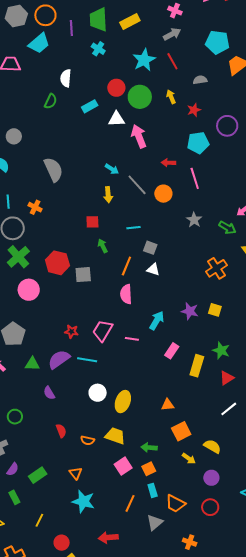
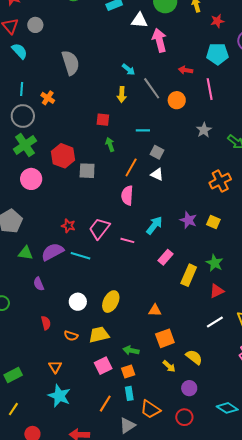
white circle: (98, 393) -> (78, 302), moved
yellow trapezoid: (115, 436) -> (99, 335), turned -40
green rectangle: (38, 475) -> (13, 375), moved

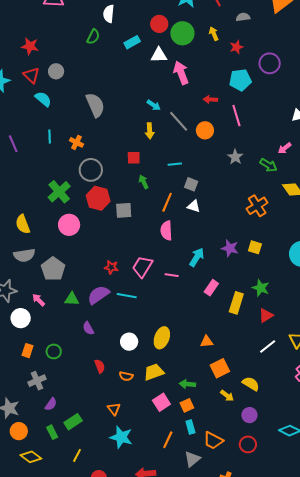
gray circle: (23, 116) -> (91, 170), moved

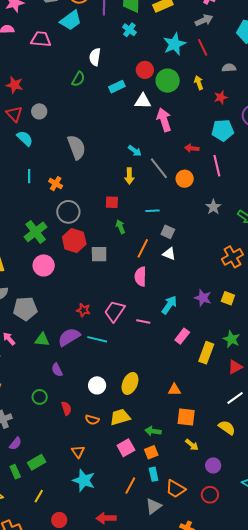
gray pentagon: (53, 269) -> (25, 309), turned 30
green circle: (54, 351) -> (40, 397), moved
orange square: (220, 368) -> (186, 417), turned 30
yellow semicircle: (251, 384) -> (227, 428), moved

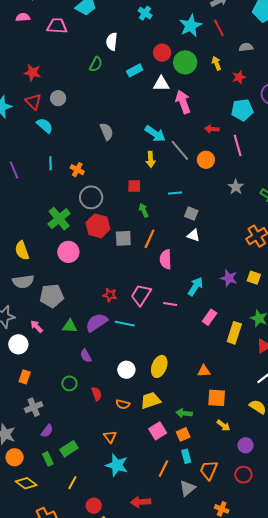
gray semicircle: (76, 147) -> (107, 132), moved, size x0.7
cyan arrow: (135, 151) -> (155, 134), size x1.5
orange line: (143, 248) -> (149, 239), moved
orange trapezoid: (176, 489) -> (209, 470), turned 85

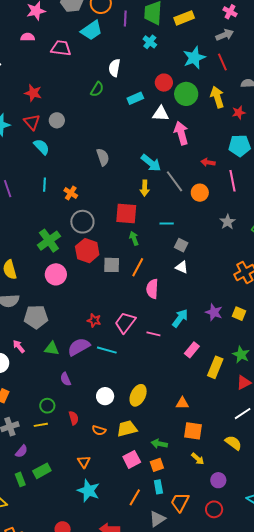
yellow arrow: (216, 63) -> (217, 97), size x1.5
red square: (134, 186) -> (126, 214), size x1.6
yellow line: (72, 483) -> (41, 425), moved, turned 48

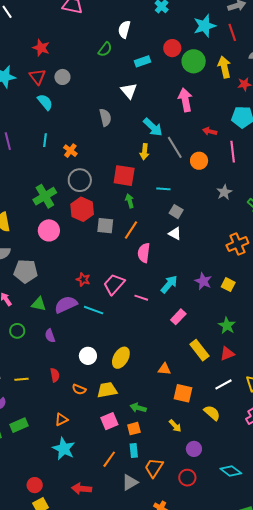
white triangle: (161, 114) -> (129, 91), moved, turned 42
yellow rectangle: (215, 367) -> (199, 350), moved, turned -65
green circle: (47, 406) -> (17, 331), moved
orange square: (193, 431) -> (183, 393), moved
orange triangle: (84, 462) -> (61, 419), turned 32

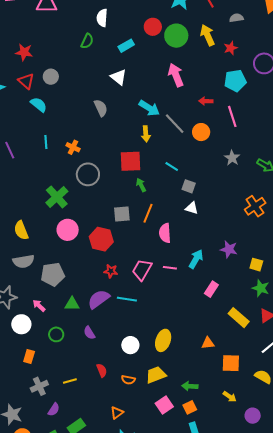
cyan line: (163, 189) -> (172, 167), turned 40
red hexagon: (82, 209) -> (101, 239), moved
yellow square: (228, 285) -> (256, 265), moved
pink line: (141, 298) -> (170, 268), moved

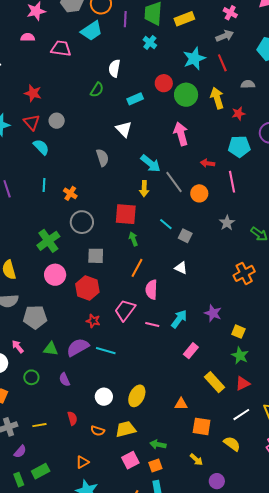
gray square: (189, 186) -> (185, 236), moved
gray square: (122, 214) -> (96, 256), moved
pink trapezoid: (142, 270) -> (125, 310), moved

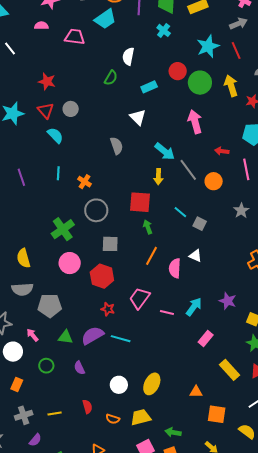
pink semicircle: (151, 290) -> (175, 268), moved

